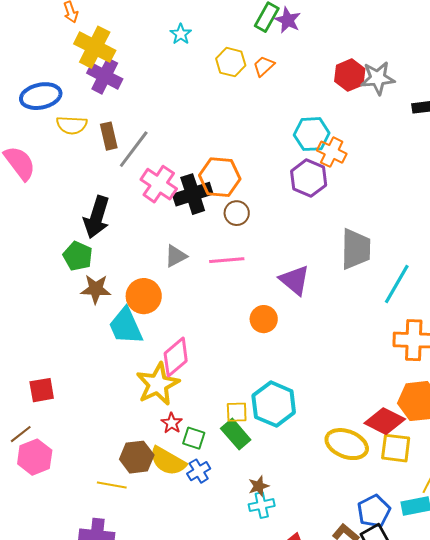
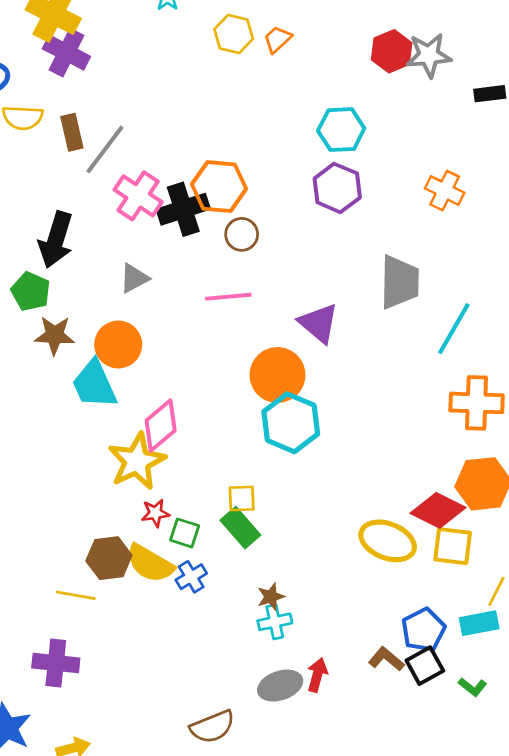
orange cross: (332, 152) -> (445, 191), moved
gray triangle: (176, 256) -> (134, 278), moved
orange circle: (264, 319) -> (277, 375), size x1.5
cyan hexagon: (274, 404) -> (291, 423), moved
red star: (172, 423) -> (155, 513), turned 30

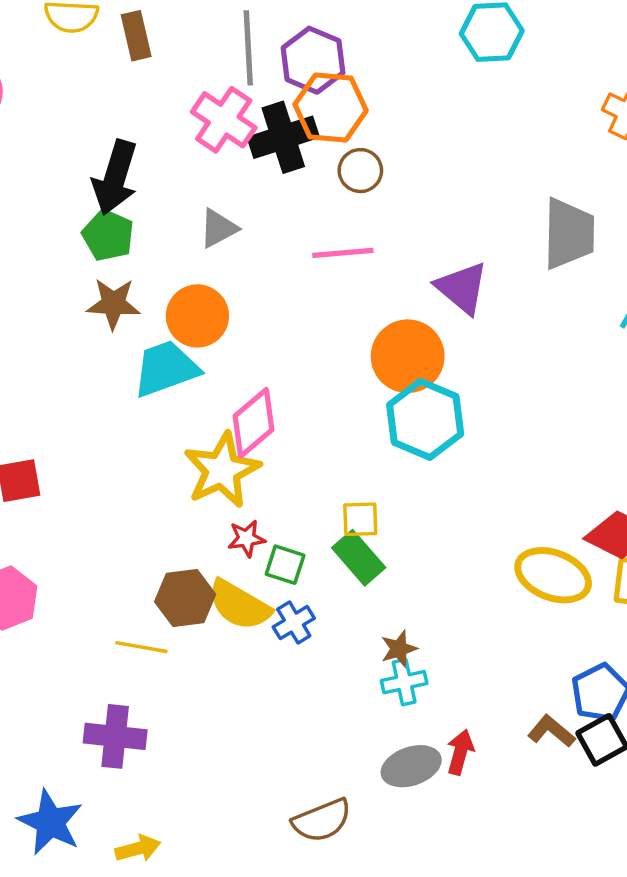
gray line: (105, 149) -> (248, 48), moved, turned -40
purple hexagon: (337, 188) -> (313, 60), moved
green pentagon: (31, 291) -> (108, 235), moved
cyan trapezoid: (94, 384) -> (166, 369), turned 94

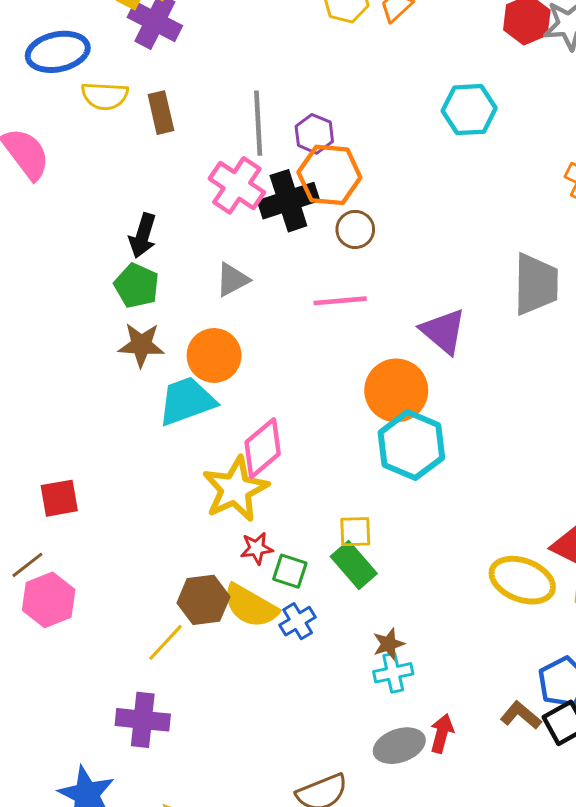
purple hexagon: (313, 60) -> (314, 134), size x0.7
black arrow: (115, 178) -> (143, 236), size x0.7
yellow line: (141, 647) -> (165, 642), turned -57

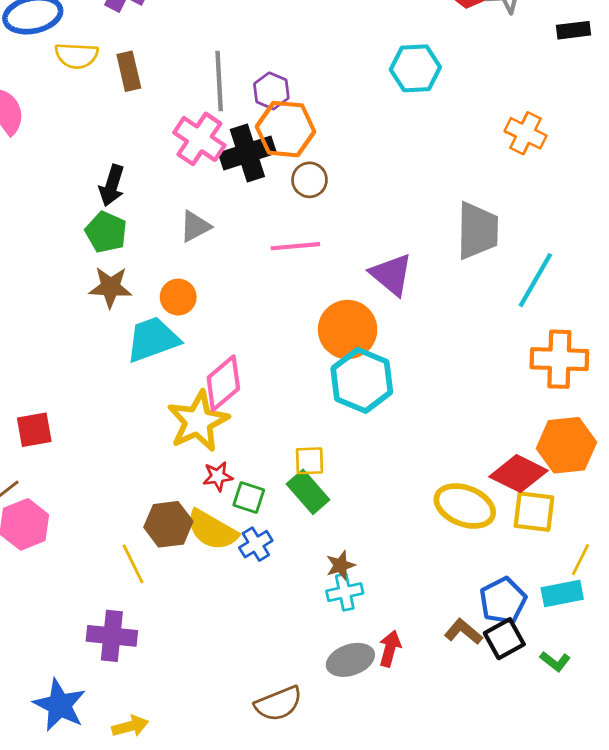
orange circle: (214, 355) -> (178, 297), size x0.7
yellow line: (165, 642) -> (133, 564), turned -69

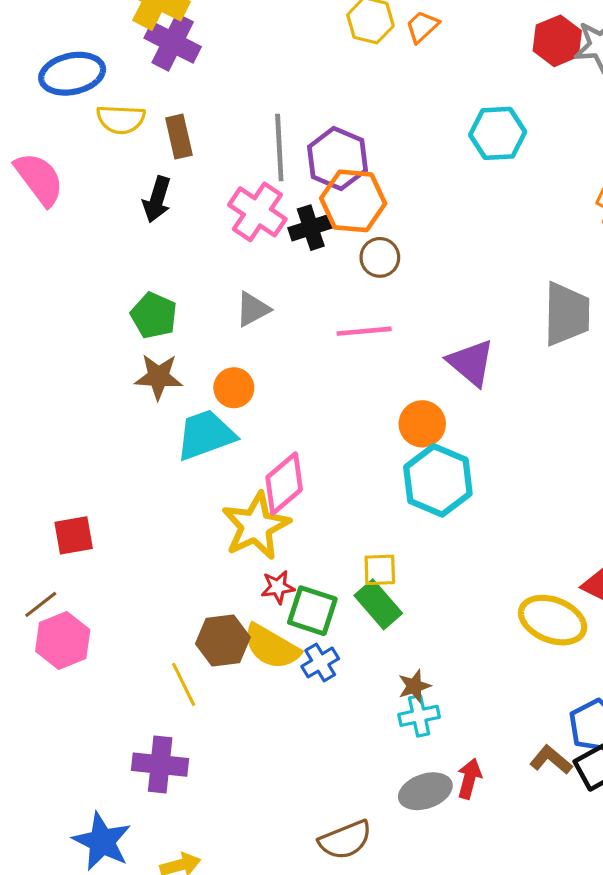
purple hexagon: (271, 91) -> (337, 159), size x1.5
black cross: (247, 153) -> (311, 228), size x0.7
black arrow: (112, 186) -> (157, 199), moved
orange circle: (348, 330) -> (422, 424), size x0.7
green square: (249, 498) -> (312, 611), size x1.4

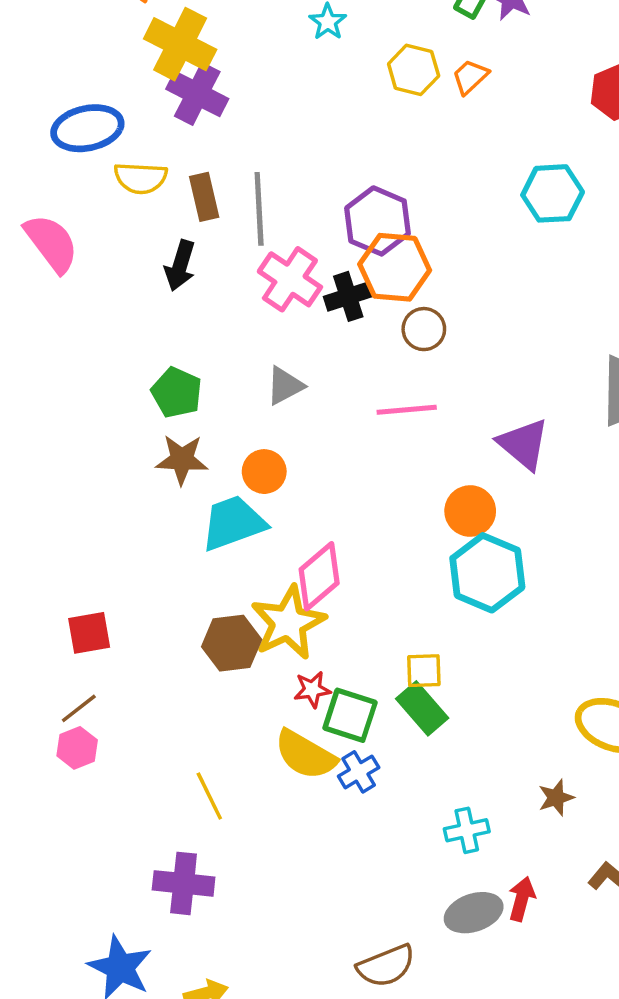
gray line: (279, 148) -> (259, 209), moved
brown line: (41, 604) -> (79, 708), moved
pink hexagon: (63, 641) -> (77, 748), size x0.7
brown hexagon: (223, 641) -> (232, 643), moved
brown star: (414, 686) -> (556, 798), moved

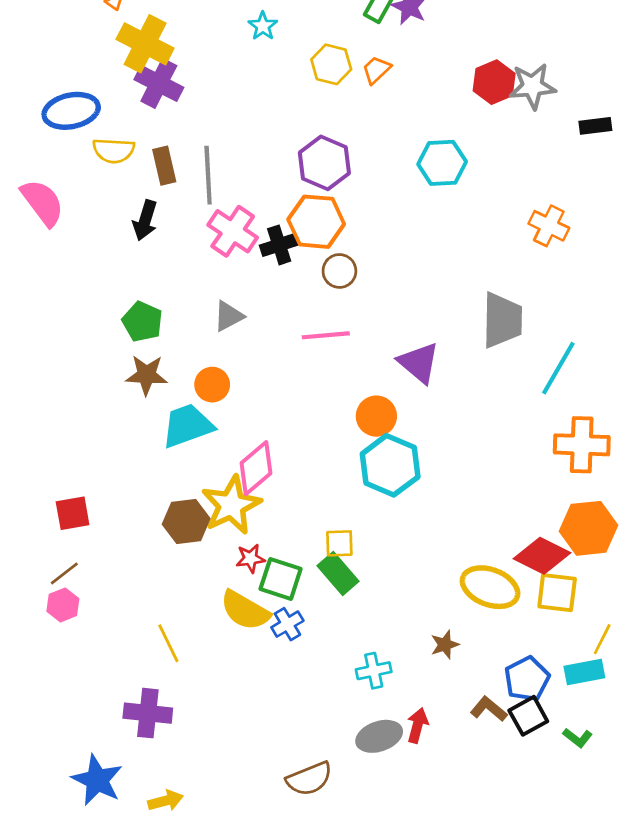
purple hexagon: (377, 221) -> (324, 163), moved

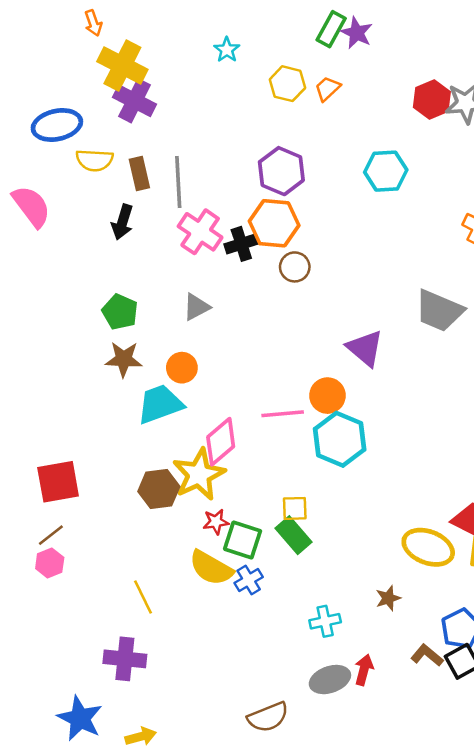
gray trapezoid: (502, 320) -> (439, 311), turned 112
pink line: (326, 335) -> (283, 414), moved
red square: (73, 513) -> (58, 482), size x1.4

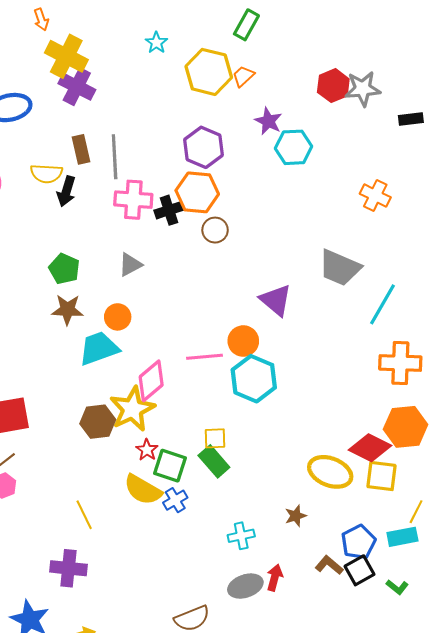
purple star: (357, 33) -> (268, 121), moved
yellow hexagon: (287, 84) -> (209, 72), size x1.5
yellow semicircle: (95, 160) -> (46, 174), moved
pink cross: (200, 232) -> (133, 200), turned -30
red star: (216, 522) -> (147, 450), turned -30

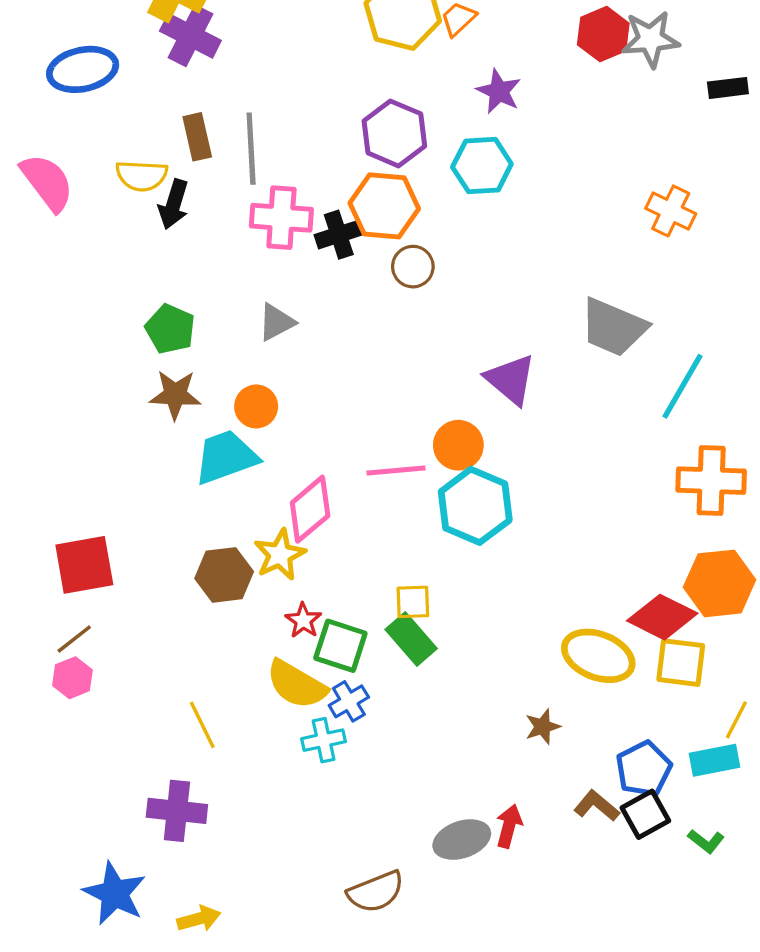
cyan hexagon: (294, 147) -> (482, 165), moved
yellow star: (132, 409) -> (280, 555), size x0.7
cyan cross: (241, 536) -> (324, 740), moved

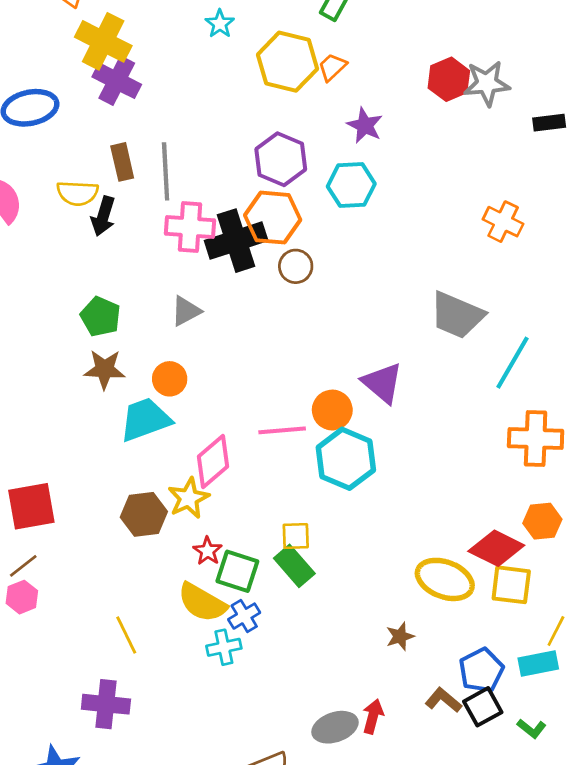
black cross: (339, 235) -> (236, 241), size x1.6
purple triangle: (511, 379) -> (382, 383), moved
orange hexagon: (720, 583) -> (542, 521), size x0.7

